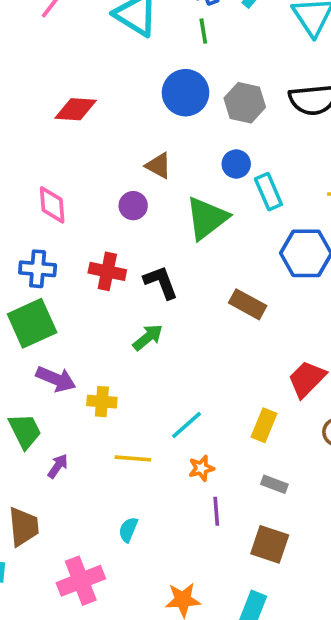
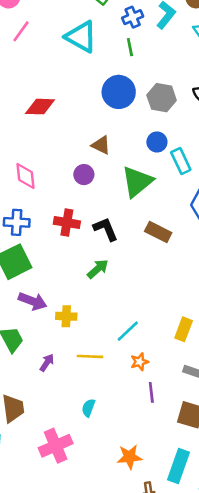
brown rectangle: (248, 304) -> (158, 232), moved
purple arrow: (58, 466) -> (47, 363), moved

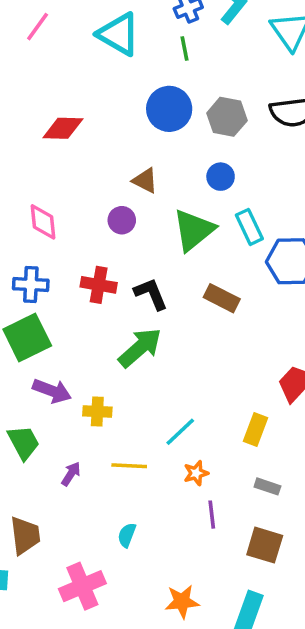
cyan rectangle: (181, 161) -> (249, 227), moved
green arrow: (98, 269) -> (140, 348), size x1.5

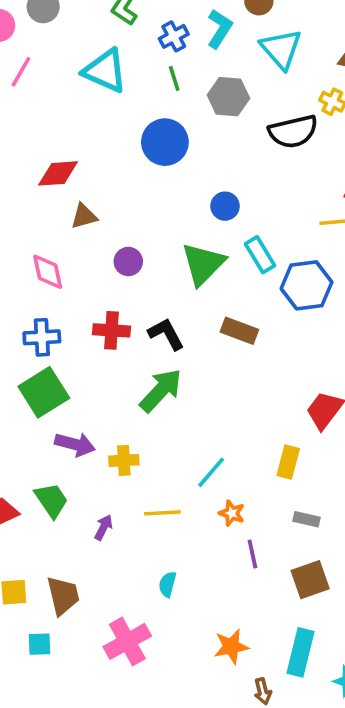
gray hexagon: (227, 117) -> (228, 97), moved
brown triangle: (145, 181) -> (84, 216), moved, turned -36
orange star: (196, 473) -> (232, 513), turned -30
brown square: (265, 545) -> (310, 580), turned -30

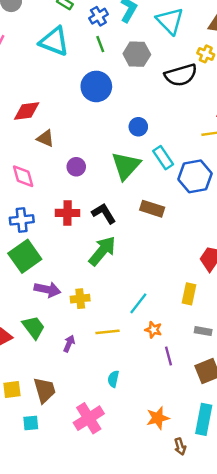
brown triangle: (84, 216) -> (45, 138), turned 42

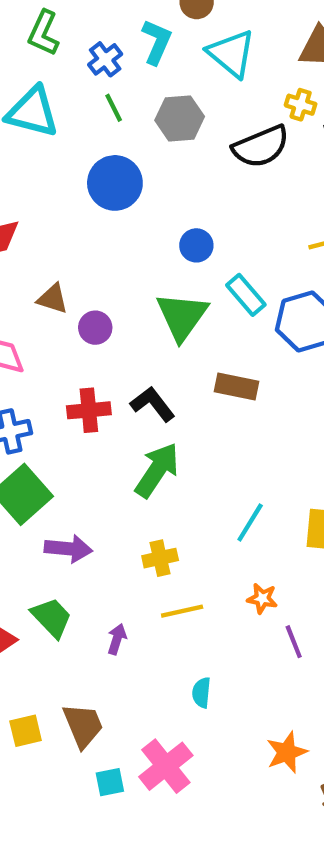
brown triangle: (45, 138) -> (53, 299), moved
yellow cross: (80, 299) -> (160, 558), moved
cyan line: (138, 303) -> (250, 523), moved
cyan square: (31, 423) -> (110, 782), moved

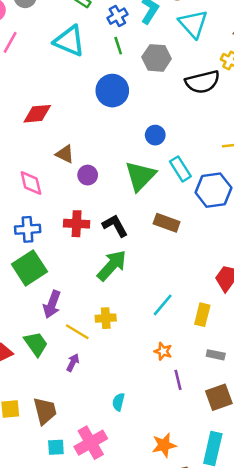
purple arrow: (68, 549) -> (52, 304), turned 96
yellow line: (182, 611) -> (77, 332), moved, turned 35

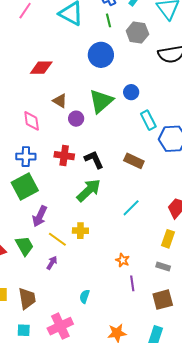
green triangle: (140, 176) -> (101, 101), moved
cyan line: (163, 305) -> (131, 208), moved
yellow rectangle: (202, 315) -> (168, 239), moved
cyan square: (56, 447) -> (24, 330), moved

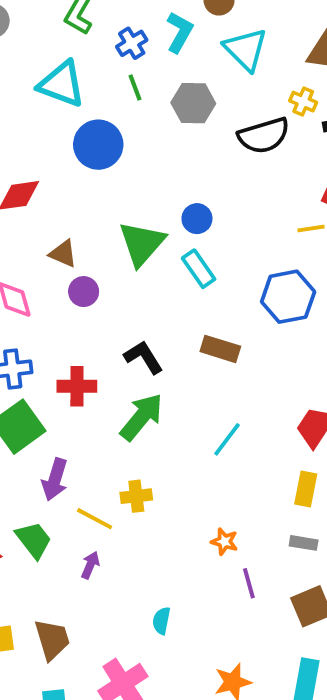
blue circle: (101, 55) -> (98, 145), moved
purple circle: (76, 119) -> (84, 292), moved
cyan rectangle: (148, 120) -> (199, 269), moved
red cross: (64, 156) -> (77, 386), moved

